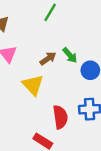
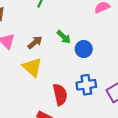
brown arrow: (48, 59) -> (35, 42), moved

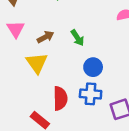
blue circle: (84, 49) -> (93, 67), moved

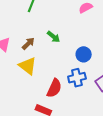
blue circle: (93, 67) -> (84, 54), moved
red semicircle: (60, 98) -> (54, 88), turned 42

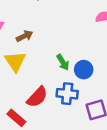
green arrow: (54, 37) -> (63, 62), moved

